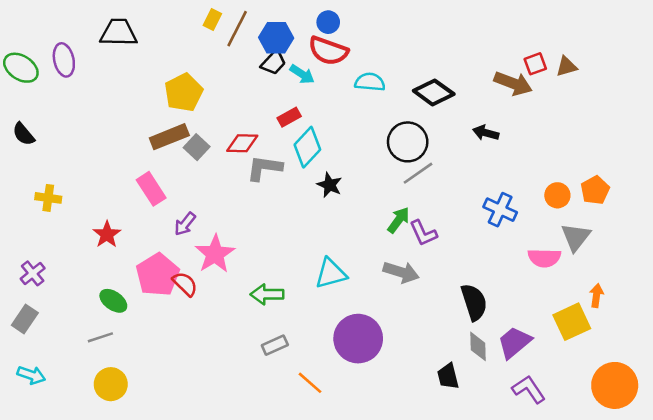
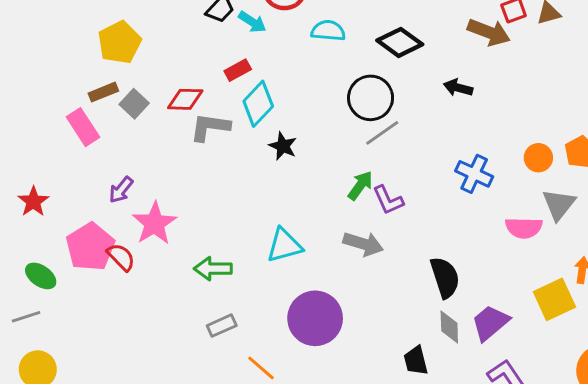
brown rectangle: (169, 137) -> (103, 92), size x0.7
pink rectangle: (151, 189) -> (83, 127), moved

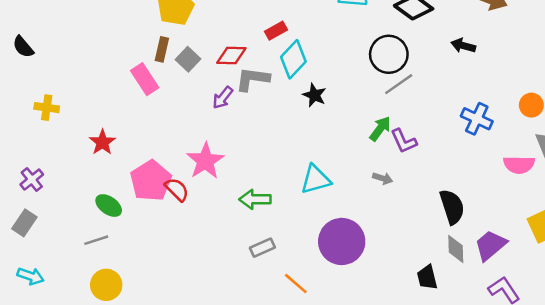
brown rectangle: (103, 92) -> (162, 49), turned -55
purple arrow: (121, 190) -> (223, 98), moved
gray arrow: (363, 244) -> (383, 178), size x0.6

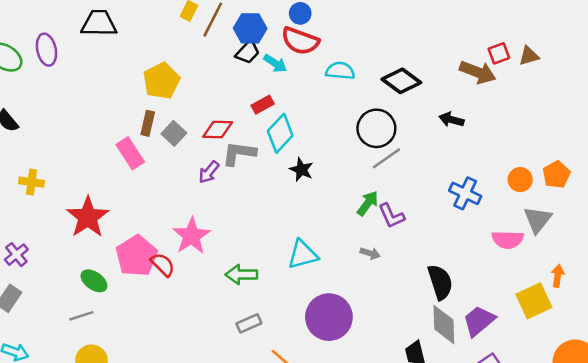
red star: (102, 142) -> (88, 217), size x1.6
gray diamond: (456, 249) -> (444, 325), size x1.4

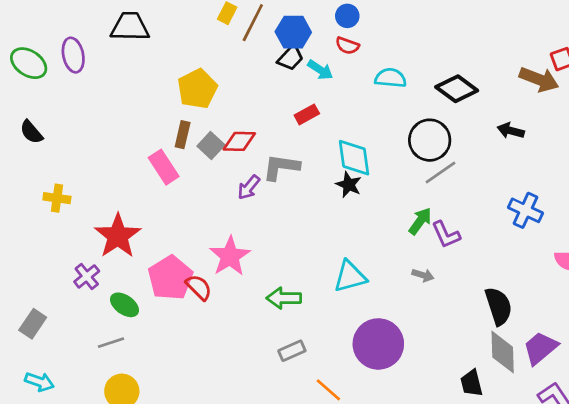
red semicircle: (300, 41) -> (347, 46), size x0.6
red diamond: (218, 130) -> (239, 141), moved
cyan diamond: (280, 133) -> (354, 158), moved, turned -51
purple cross: (16, 255) -> (87, 276), moved

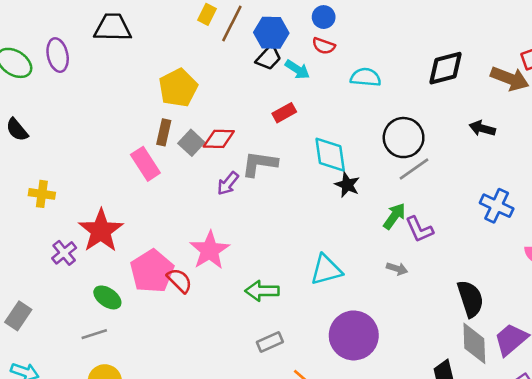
black diamond: (457, 89) -> (445, 68), moved, turned -51
black star: (349, 185) -> (347, 185), moved
purple cross: (87, 276) -> (64, 253), moved

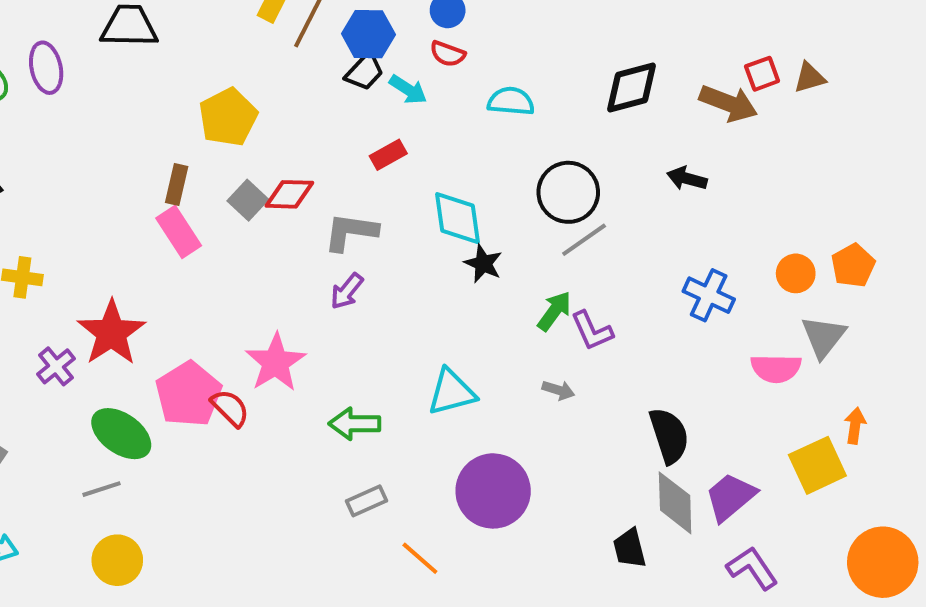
brown rectangle: (164, 132) -> (177, 184), moved
purple arrow: (228, 183) -> (347, 291), moved
green ellipse: (107, 297) -> (121, 434), size x1.4

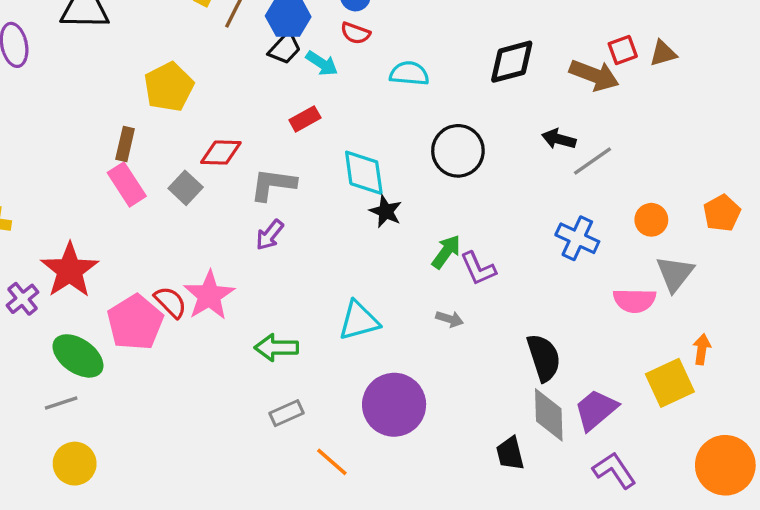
gray square: (248, 200) -> (186, 188), moved
gray line: (584, 240) -> (592, 161), moved
orange pentagon: (853, 266) -> (722, 213), moved
red semicircle: (230, 408) -> (170, 302), moved

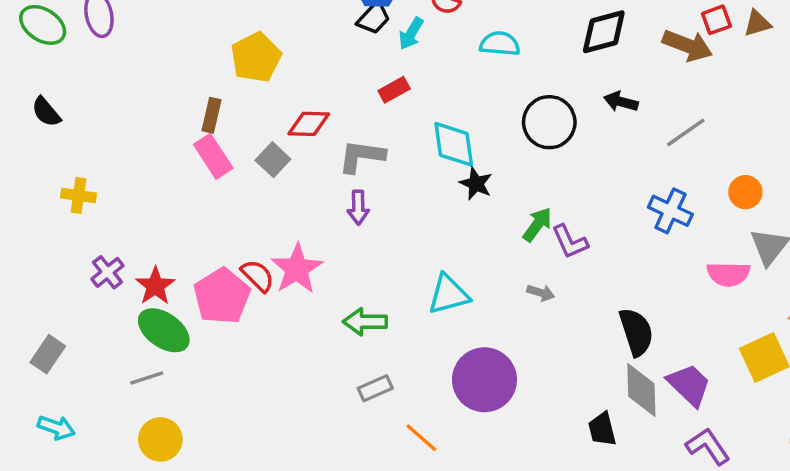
cyan arrow: (322, 63) -> (411, 33), turned 88
black arrow: (559, 139) -> (621, 102), moved
purple arrow: (270, 235) -> (358, 207), turned -40
red star: (70, 270) -> (155, 286), moved, size x0.7
purple trapezoid: (596, 410) -> (689, 385), turned 84

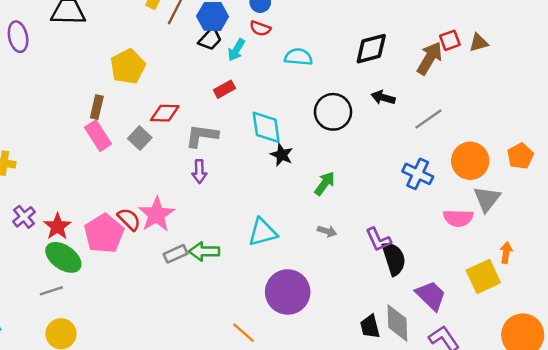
brown arrow: (687, 45) -> (430, 58), turned -80
orange circle: (745, 192) -> (470, 161), size x1.6
purple L-shape: (570, 242) -> (378, 240), moved
gray rectangle: (375, 388) -> (176, 254), moved
gray diamond: (641, 390) -> (397, 323), moved

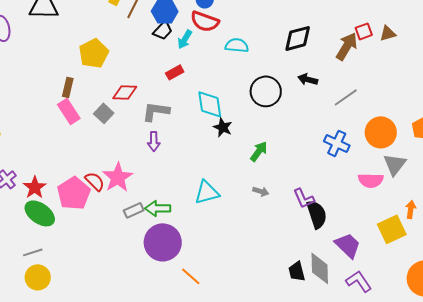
red semicircle: (260, 28) -> (205, 21), size x1.6
gray line: (51, 291) -> (33, 252), moved
purple circle: (288, 292) -> (163, 242), moved

